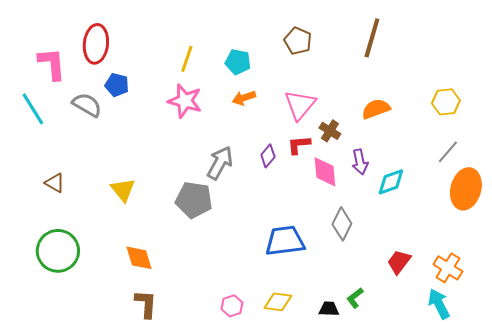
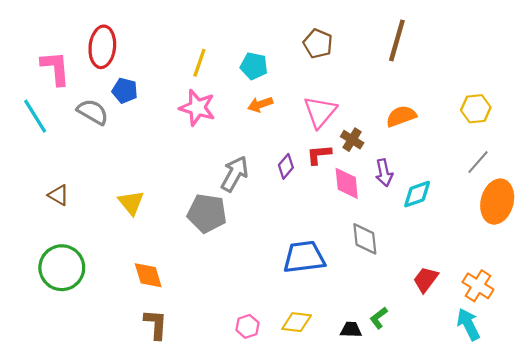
gray diamond: (342, 224) -> (365, 239), turned -32

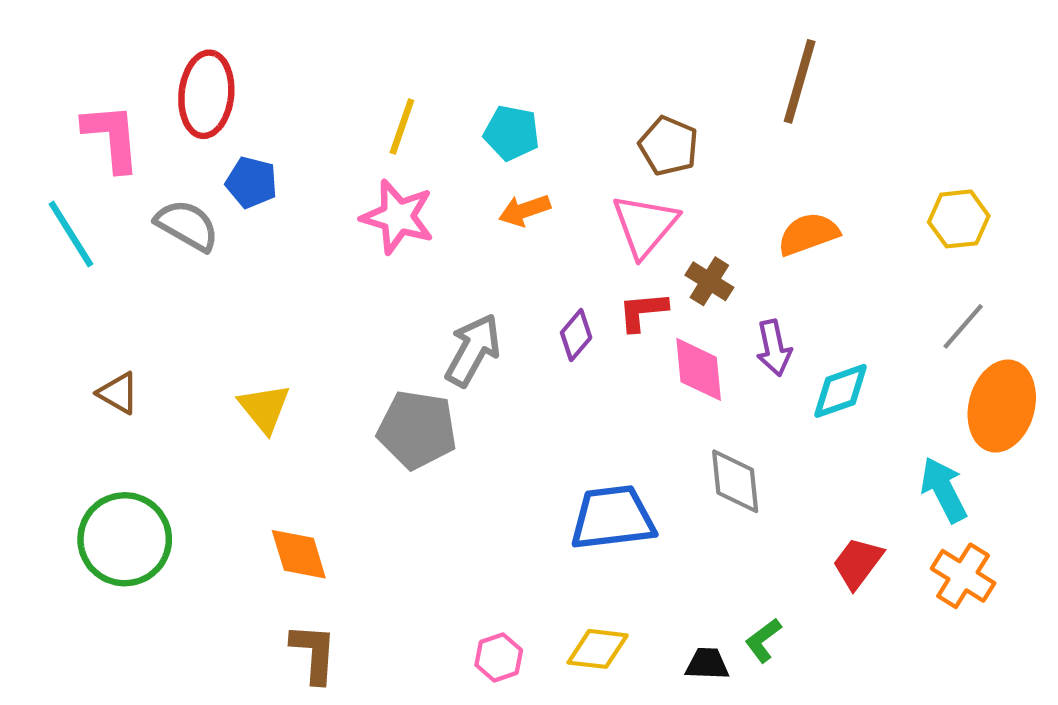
brown pentagon: (318, 44) -> (669, 146), moved
cyan arrow: (468, 324) -> (944, 490), moved

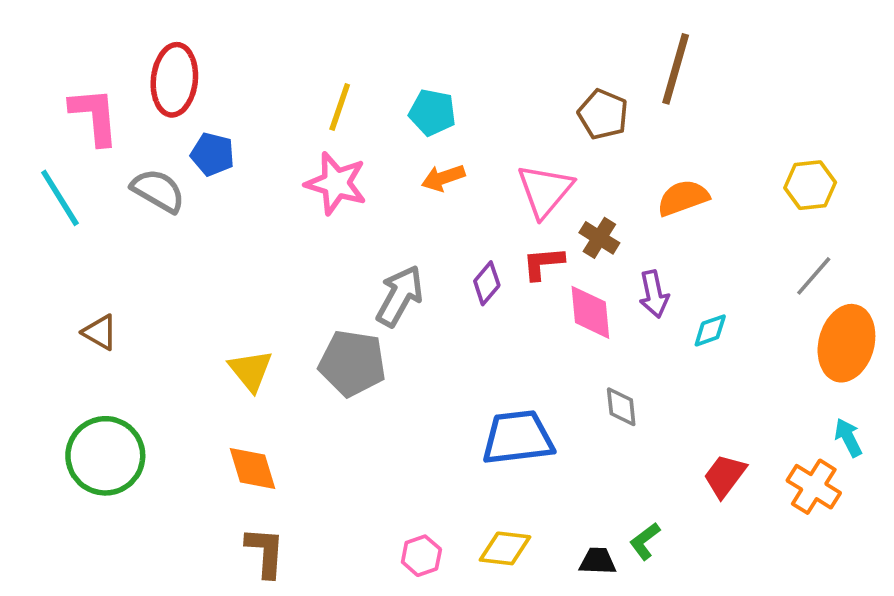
brown pentagon: (669, 146) -> (603, 114), moved
cyan diamond: (841, 391) -> (710, 330), size x0.7
yellow triangle: (264, 408) -> (251, 370), moved
gray diamond: (735, 481) -> (621, 407), size x0.7
cyan arrow: (944, 490) -> (848, 438), moved, size x0.7

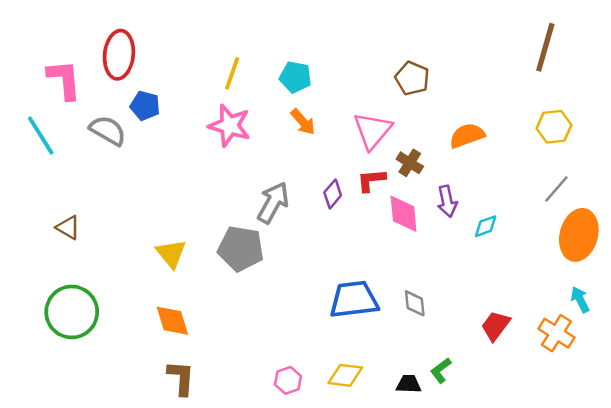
brown line: (676, 69) -> (545, 47), moved
orange arrow: (443, 178) -> (303, 122), turned -112
gray diamond: (621, 407) -> (415, 303), moved

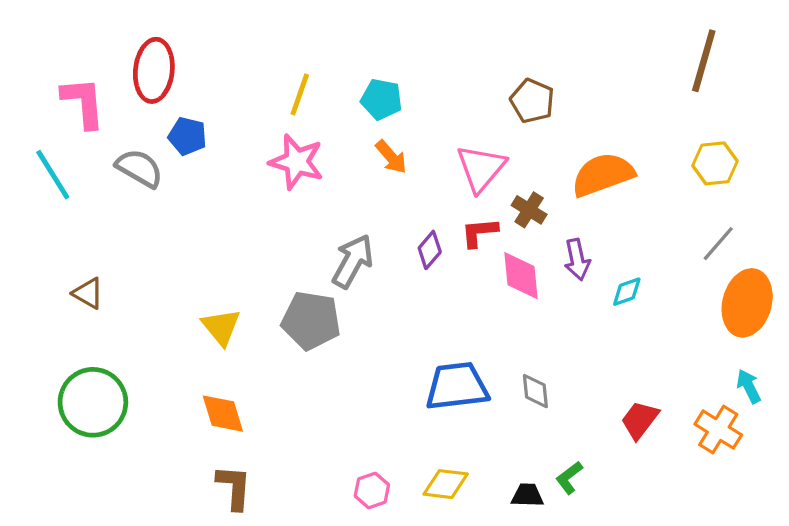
orange semicircle: (467, 135) -> (603, 175), size x1.4

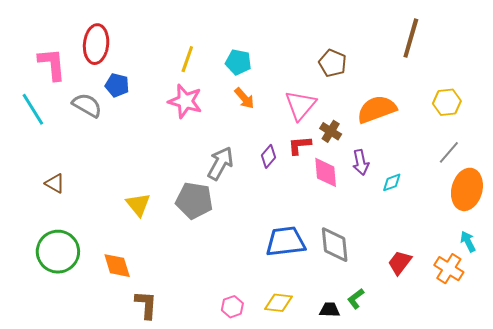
brown line: (704, 61) -> (411, 38), moved
gray diamond: (535, 391) -> (335, 245), size x1.6
orange diamond: (223, 414) -> (117, 266), moved

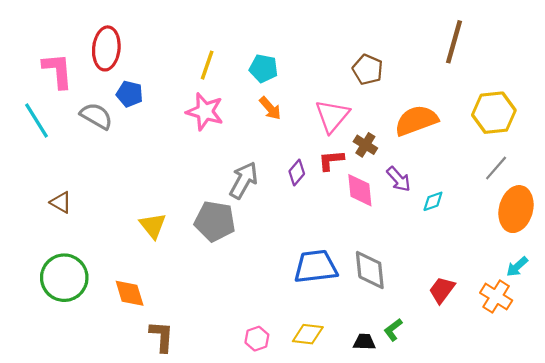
yellow hexagon: (447, 102) -> (494, 113), size x1.4
purple arrow: (361, 162) -> (399, 179), turned -30
cyan arrow: (468, 242) -> (517, 267), turned -105

